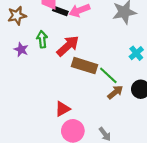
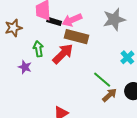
purple star: (21, 50) -> (25, 67), moved
brown rectangle: (85, 66) -> (76, 37), moved

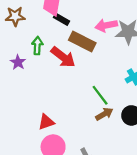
pink arrow: (72, 20) -> (106, 25), moved
red arrow: (63, 54) -> (63, 57), turned 70

